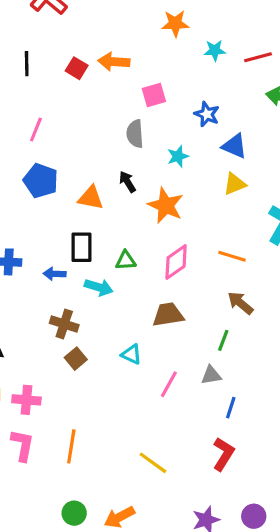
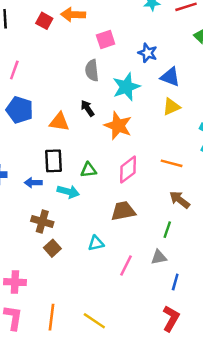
cyan star: (178, 156) -> (126, 87), size x1.6
cyan triangle: (132, 354) -> (96, 243), turned -35
yellow line: (153, 463) -> (94, 321), moved

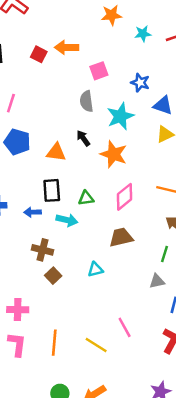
pink line: (126, 266) -> (125, 327), moved, turned -54

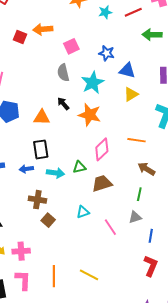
green triangle: (86, 198) -> (79, 167), moved
pink line: (125, 327) -> (110, 227), moved

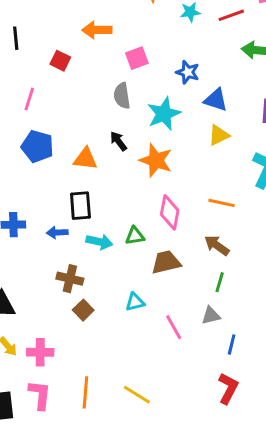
red square: (20, 37) -> (60, 61), moved
pink diamond: (102, 149) -> (170, 212), turned -40
brown arrow: (146, 169) -> (217, 245), moved

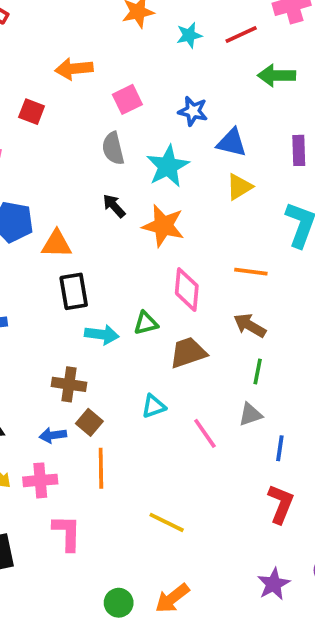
orange triangle: (85, 159) -> (57, 244), moved
blue arrow: (57, 232) -> (53, 435), moved
orange line: (85, 392) -> (101, 468), moved
pink L-shape: (40, 395) -> (67, 533), moved

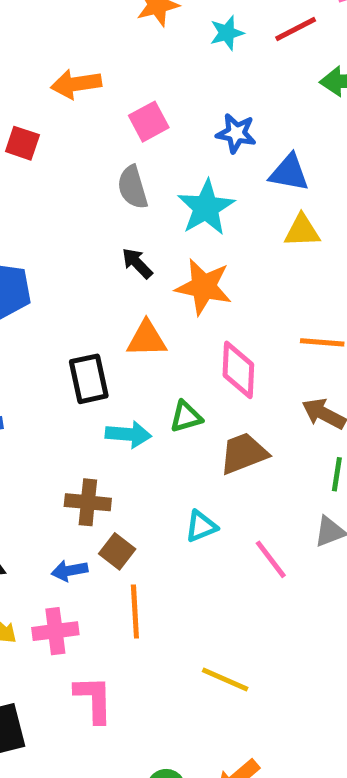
yellow triangle: (239, 187) -> (302, 231), turned 32
orange triangle: (57, 244) -> (147, 339), moved

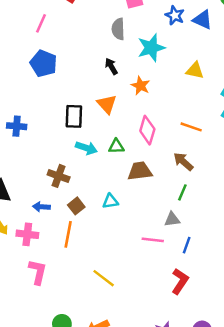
blue triangle: (289, 173) -> (203, 20), moved
orange star: (204, 287) -> (140, 86), size x0.7
orange triangle: (147, 339) -> (107, 104), turned 35
brown square: (117, 551) -> (76, 206), moved
pink line: (271, 559) -> (153, 240), moved, turned -60

